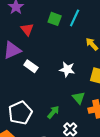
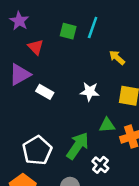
green triangle: (79, 98) -> (107, 125), turned -48
green arrow: (53, 112) -> (78, 146), size x1.6

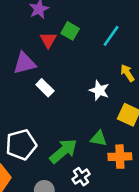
green square: (68, 31) -> (70, 31), moved
white star: (90, 92) -> (99, 90), moved

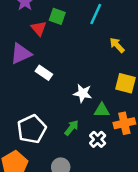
white star: (99, 90) -> (83, 93), moved
green arrow: (63, 151) -> (71, 128), size x0.6
white cross: (81, 177) -> (98, 139), moved

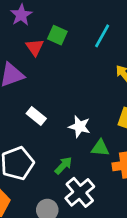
white rectangle: (44, 73) -> (36, 116), moved
white cross: (98, 139) -> (80, 192), moved, size x1.5

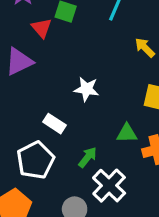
white rectangle: (36, 116) -> (55, 124), moved
white star: (80, 127) -> (86, 89), moved

